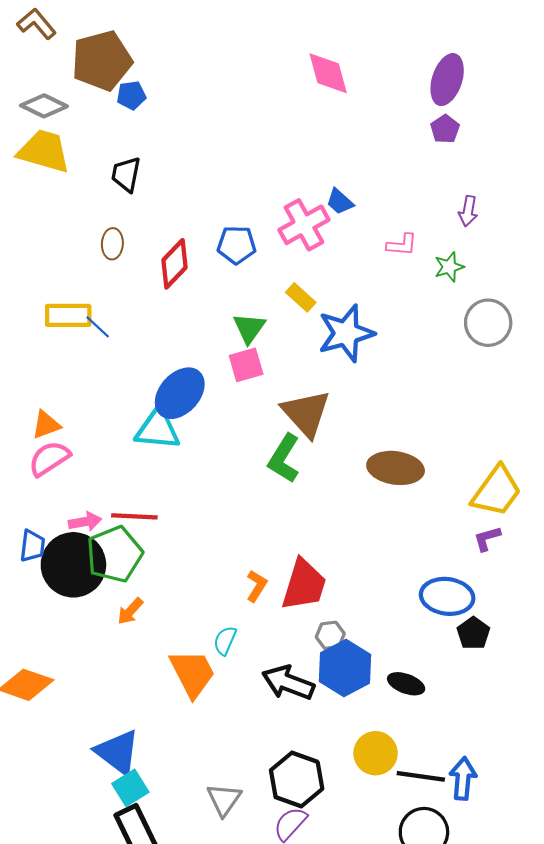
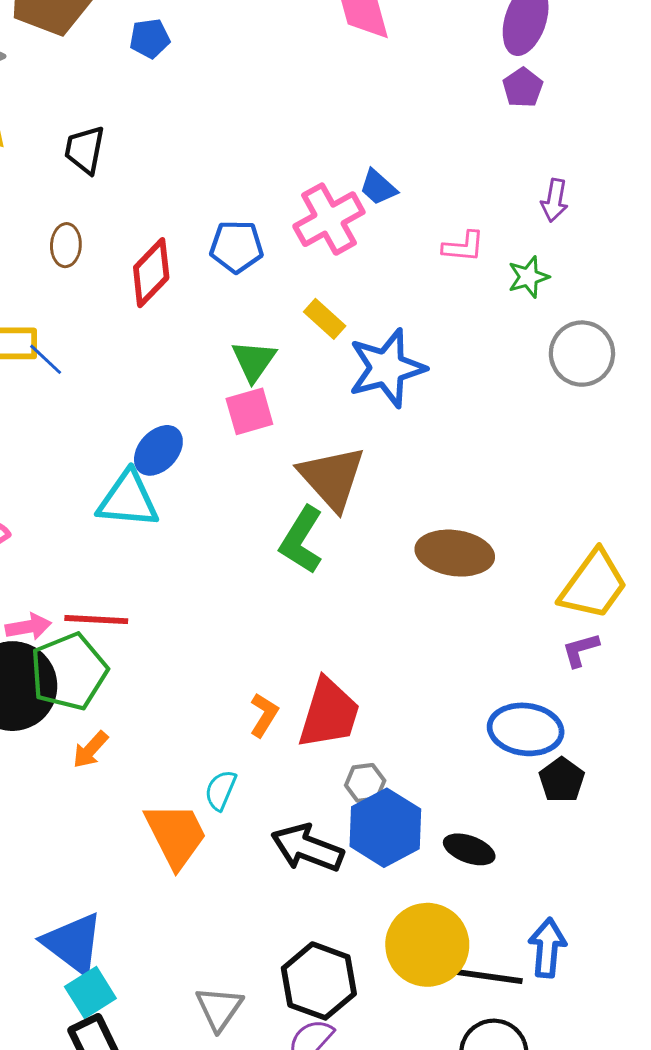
blue pentagon: (131, 95) -> (150, 38), moved
blue ellipse: (180, 393) -> (158, 450), size x0.7
yellow circle: (376, 753) -> (427, 945), size x1.4
blue arrow: (463, 778) -> (547, 948), moved

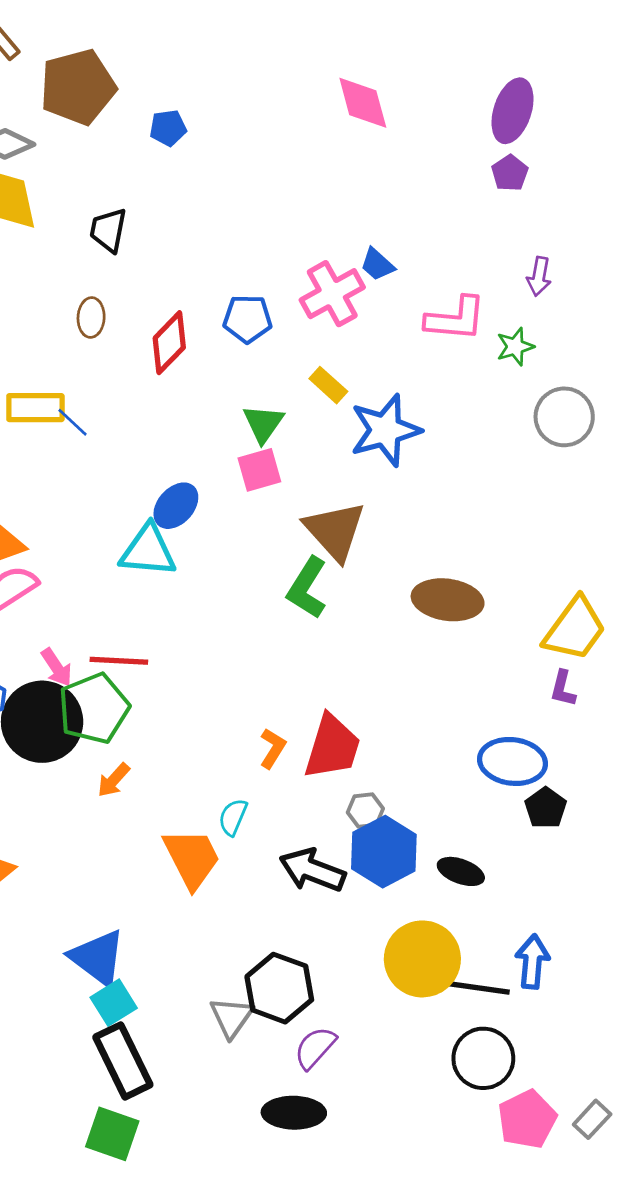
pink L-shape: (463, 247) -> (456, 319), size x1.6
pink arrow: (28, 627) -> (57, 667), turned 66
purple L-shape: (581, 650) -> (563, 689), turned -60
black hexagon: (319, 981) -> (279, 988), moved

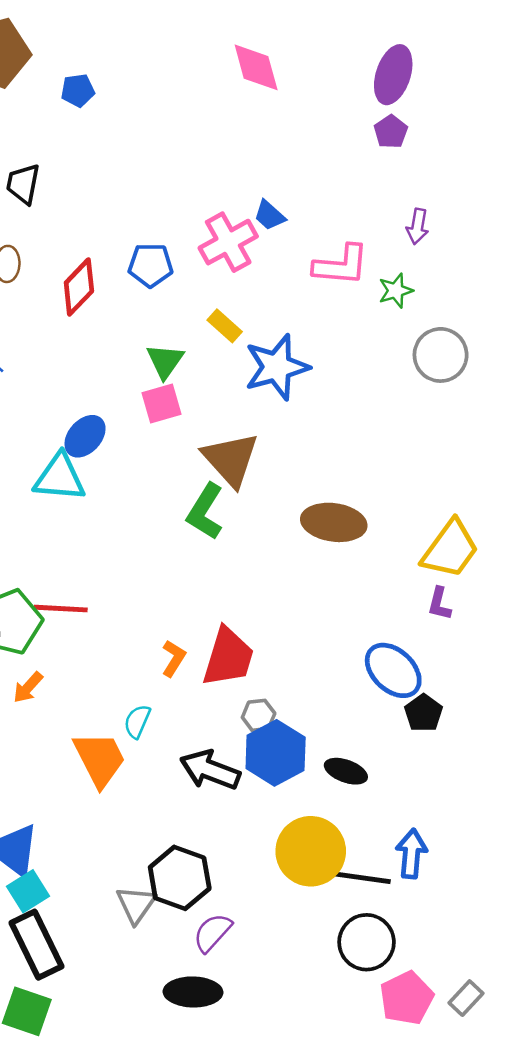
red line: (119, 661) -> (61, 609), moved
blue ellipse: (513, 761) -> (393, 670), turned 36

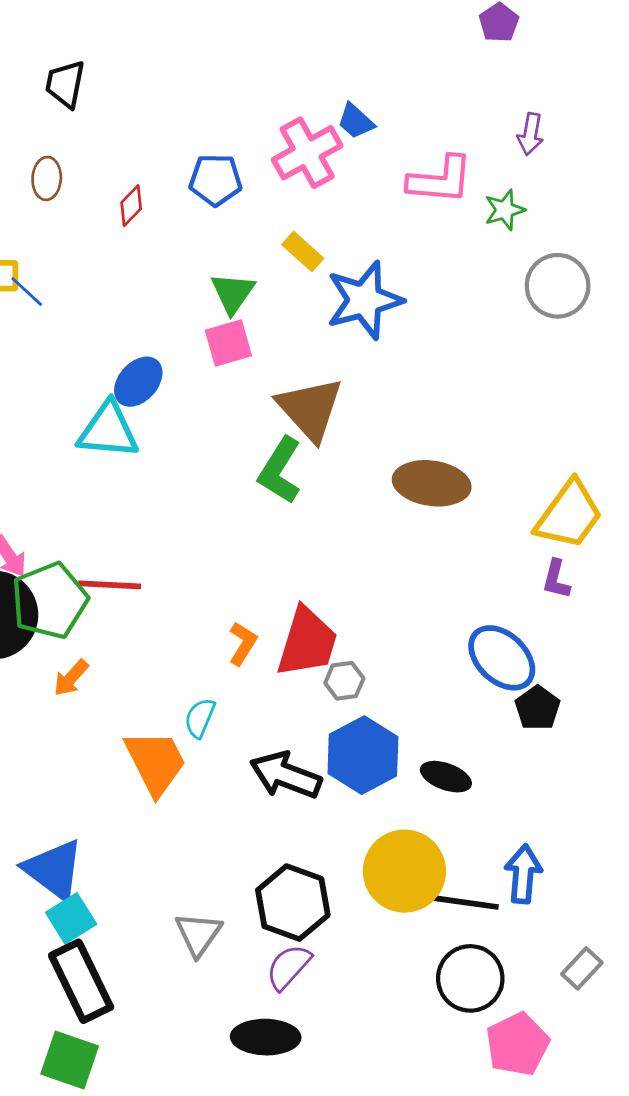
red diamond: (79, 287) -> (131, 206), size x0.6
gray hexagon: (259, 715) -> (344, 681), moved
black hexagon: (180, 878) -> (293, 903), moved
gray rectangle: (466, 998) -> (582, 968), moved

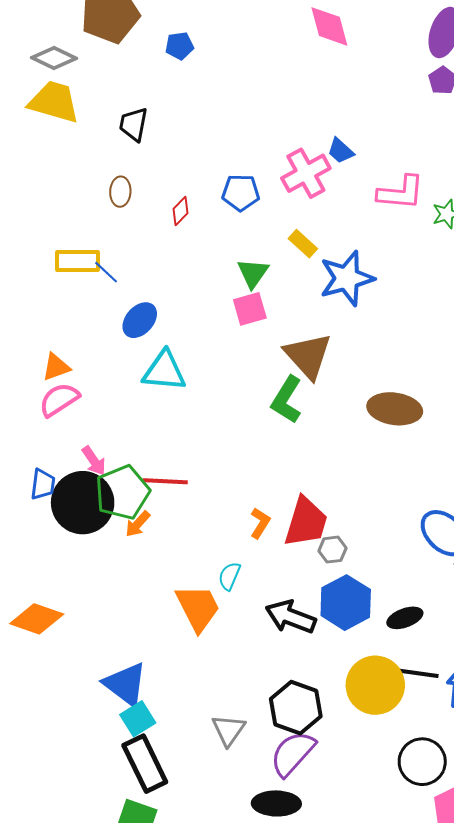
blue ellipse: (138, 382) -> (140, 320), moved
orange arrow: (71, 678) -> (138, 524), moved
black ellipse: (446, 777) -> (405, 618), turned -40
black line: (466, 903) -> (415, 673), moved
purple semicircle: (289, 967) -> (293, 754), size x1.4

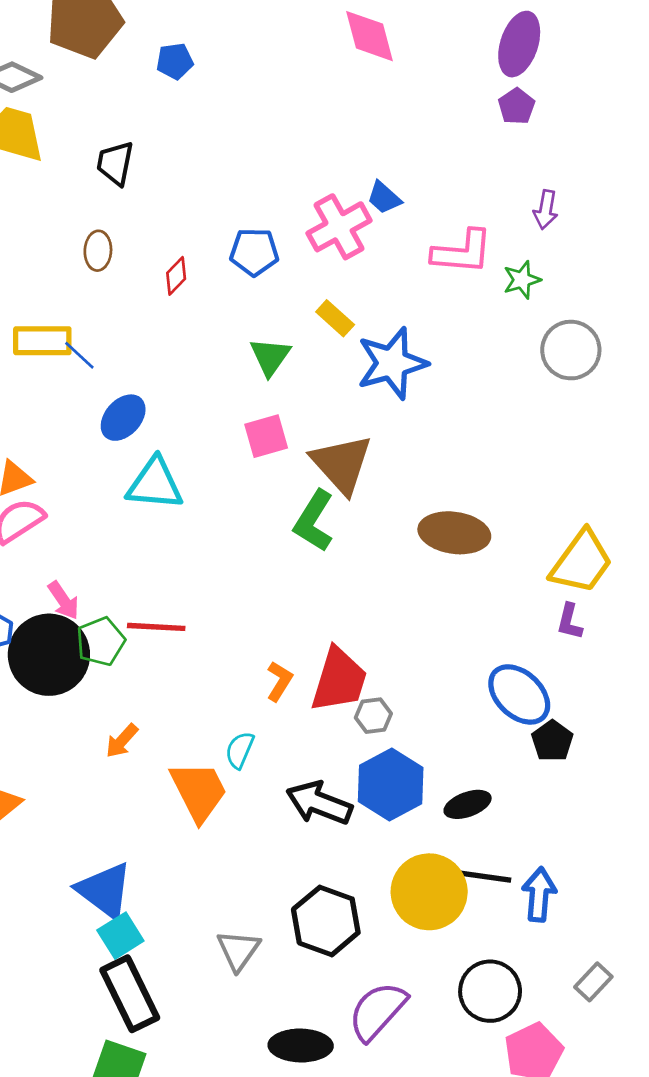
pink square: (250, 309) -> (266, 436), moved
green pentagon: (122, 492) -> (101, 641), size x0.7
orange arrow: (138, 524) -> (122, 741), moved
purple semicircle: (293, 754) -> (377, 1011), moved

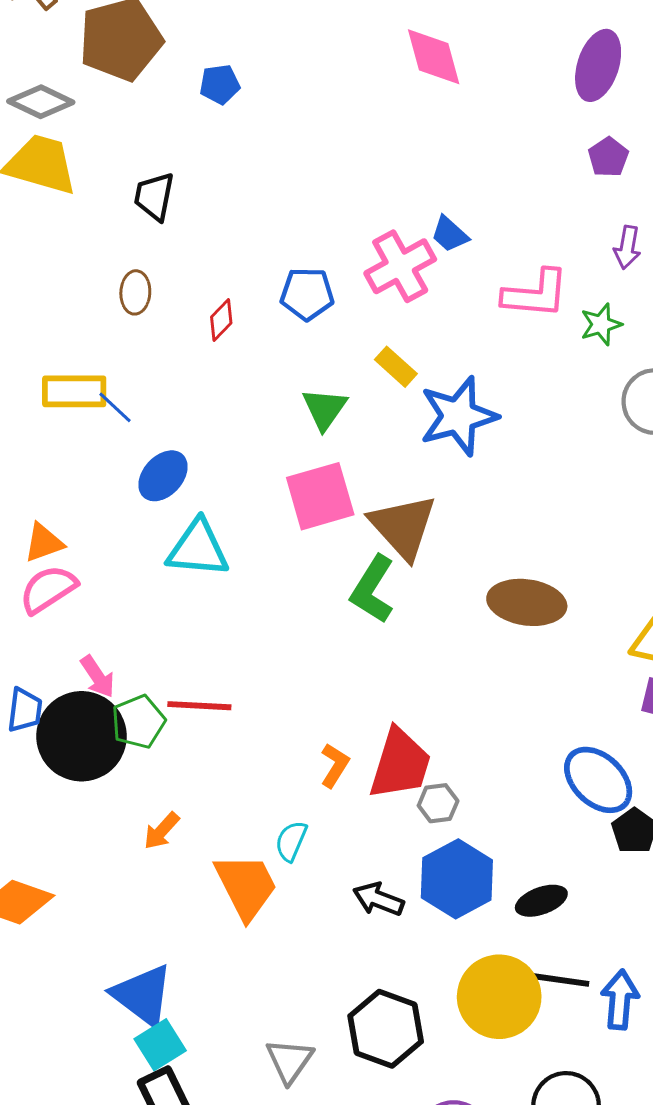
purple pentagon: (517, 106) -> (608, 157), moved
pink square: (266, 436) -> (320, 496), size x1.4
black arrow: (319, 803) -> (378, 899), size x0.7

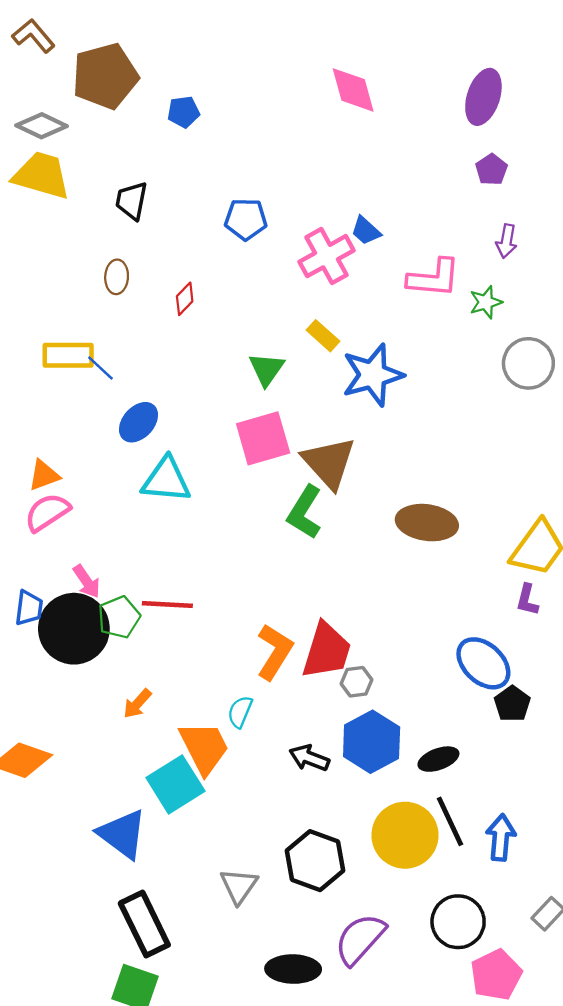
blue pentagon: (307, 294) -> (246, 219), moved
orange L-shape: (335, 765) -> (275, 652), size x1.6
black line: (556, 979) -> (450, 821), turned 57
cyan square: (160, 1045) -> (175, 784), moved, size x1.4

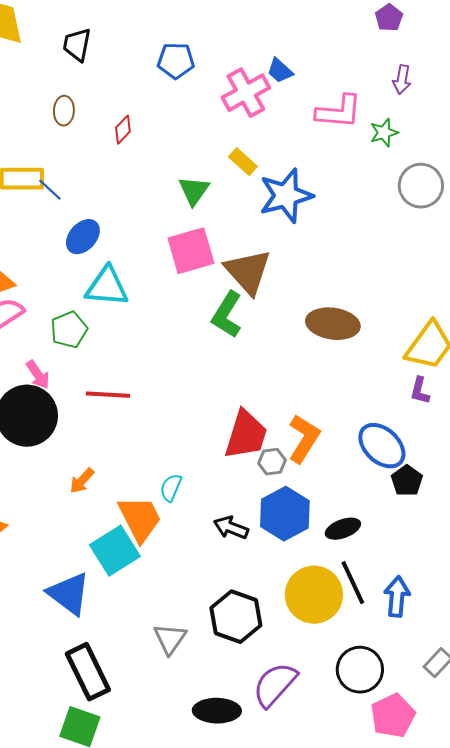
green pentagon: (119, 617) -> (69, 330), moved
orange L-shape: (275, 652) -> (304, 439), moved

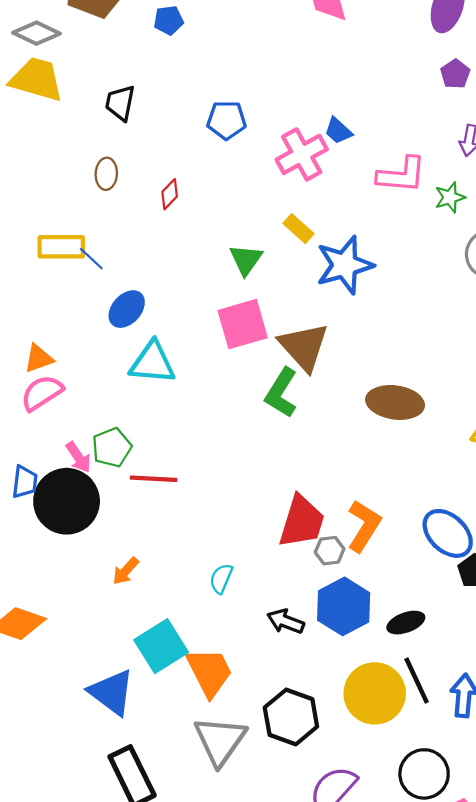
green pentagon: (69, 330) -> (112, 448), moved
orange trapezoid: (140, 519) -> (209, 672), moved
gray triangle: (170, 639) -> (220, 741), size x1.5

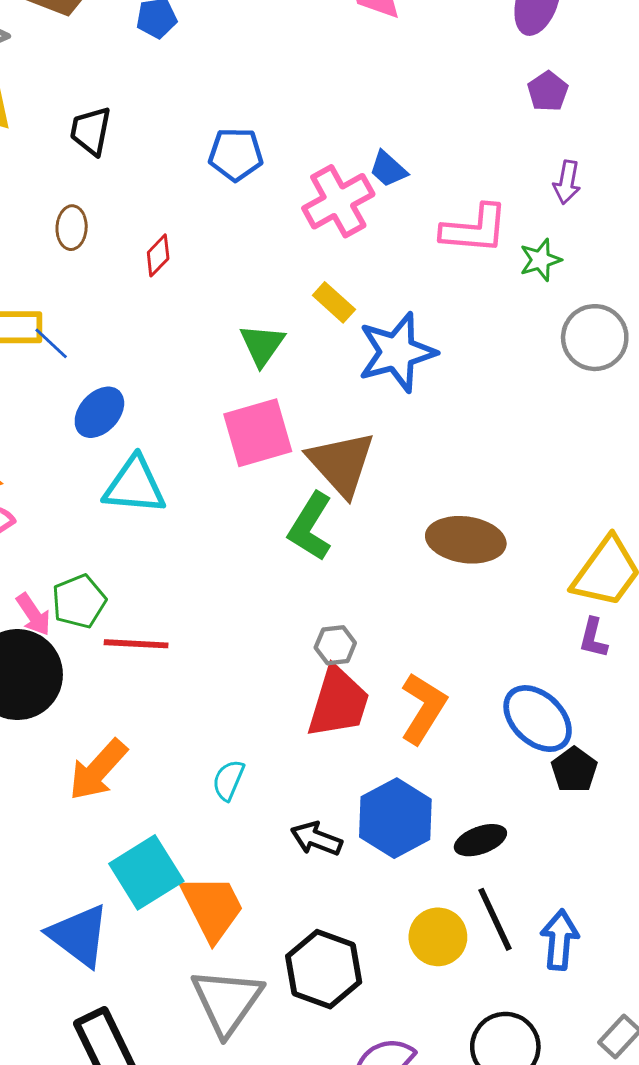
gray hexagon: (330, 551) -> (335, 645), moved
orange arrow: (126, 571) -> (98, 770), size x1.6
yellow circle: (375, 693) -> (438, 937), size x0.7

